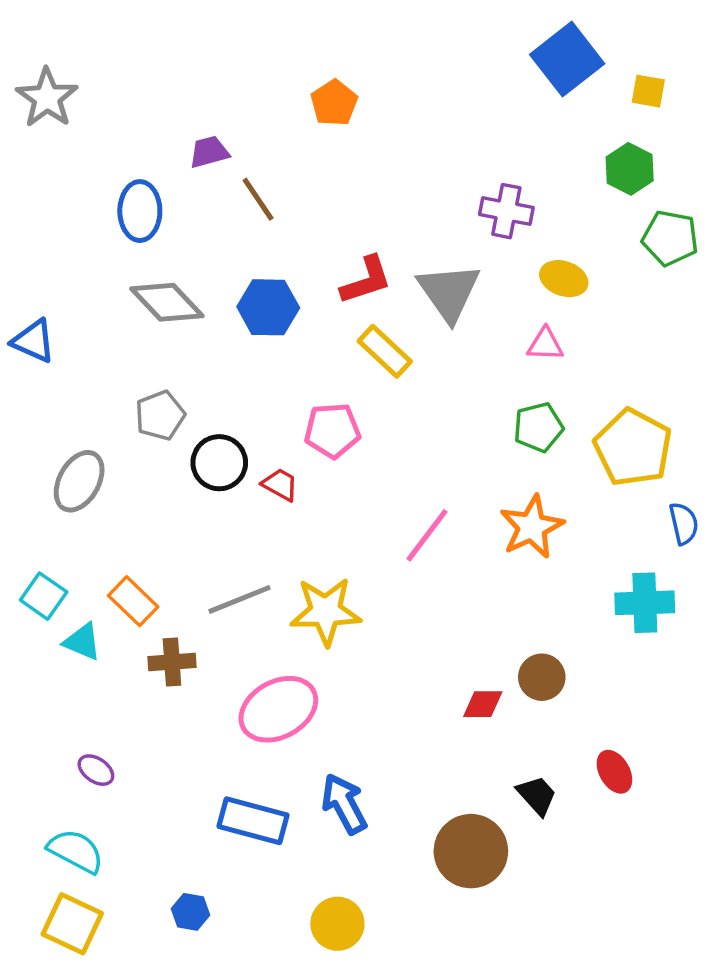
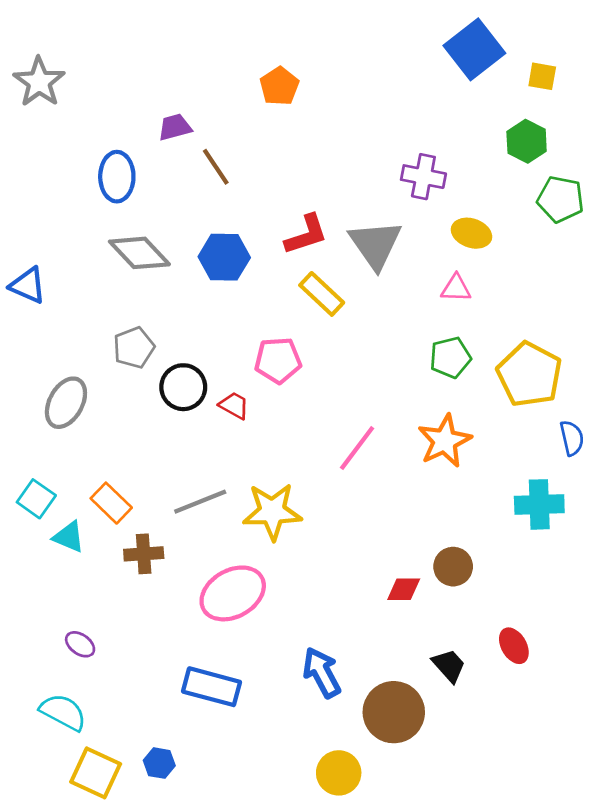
blue arrow: (344, 804) -> (322, 673), moved
yellow square: (72, 924) -> (96, 773), moved
yellow circle: (337, 924) -> (339, 773), moved

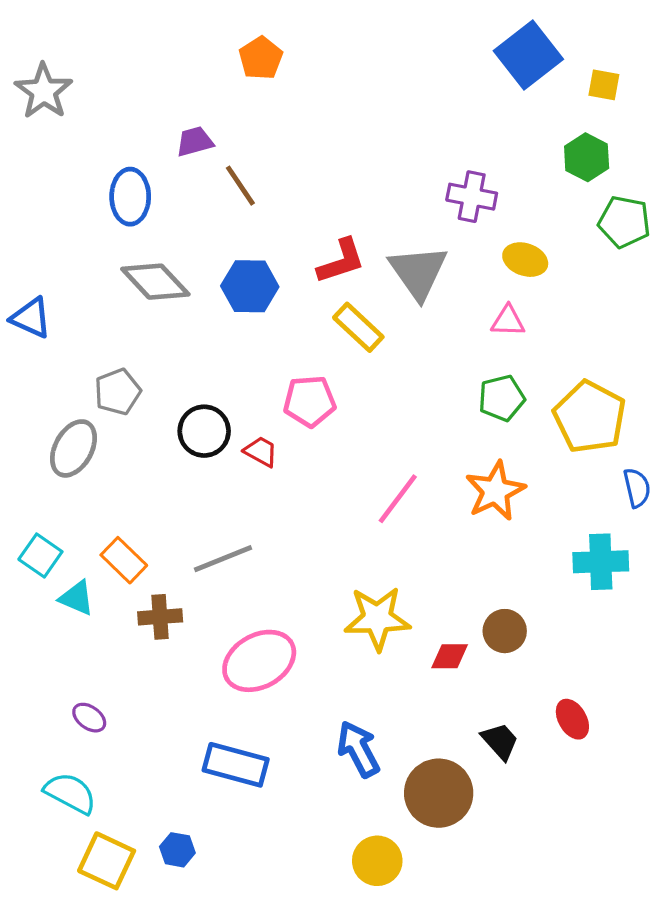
orange pentagon: (279, 86) -> (261, 58), moved
gray pentagon: (134, 348) -> (118, 392), moved
yellow star: (272, 511) -> (377, 618), moved

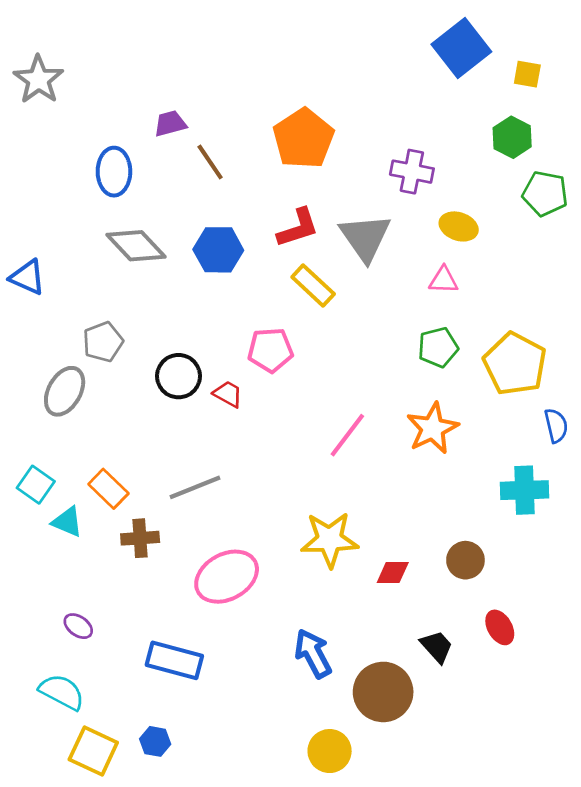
orange pentagon: (261, 58) -> (303, 139), moved, size x1.6
brown circle: (505, 631) -> (465, 560), moved
blue rectangle: (236, 765) -> (174, 660), moved

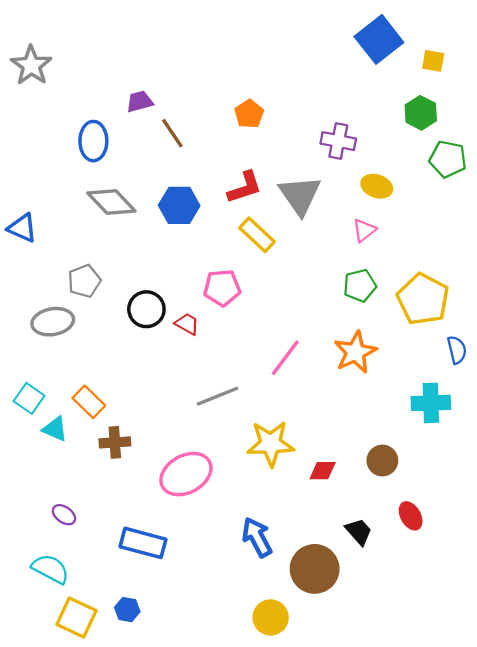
orange pentagon: (303, 139) -> (249, 114), size x0.6
pink triangle: (444, 280) -> (364, 230), turned -40
gray ellipse: (65, 391) -> (53, 322), turned 51
gray line: (195, 487) -> (218, 396), moved

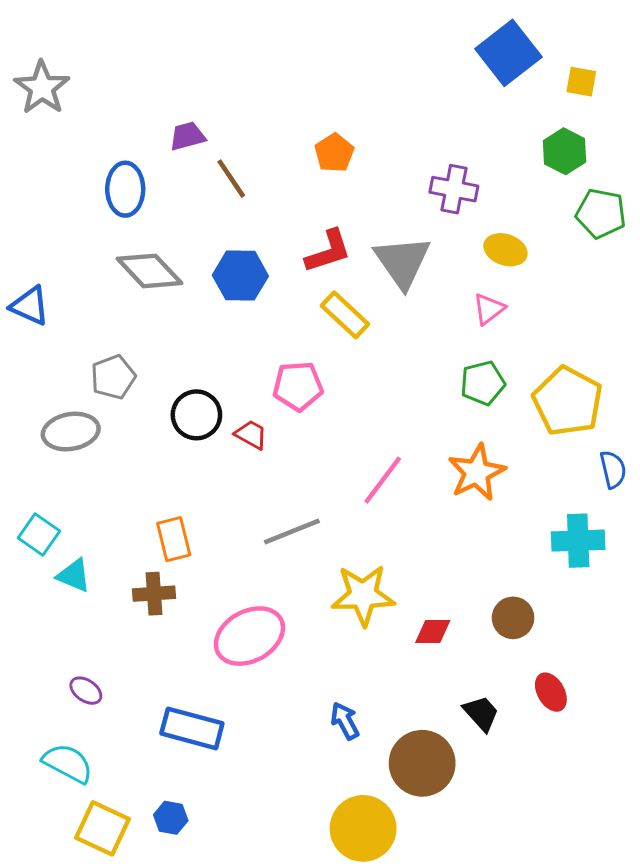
orange rectangle: (89, 402) -> (174, 539), moved, turned 32
blue arrow: (257, 537) -> (345, 721), size x0.7
yellow circle: (271, 617) -> (363, 828), size x1.4

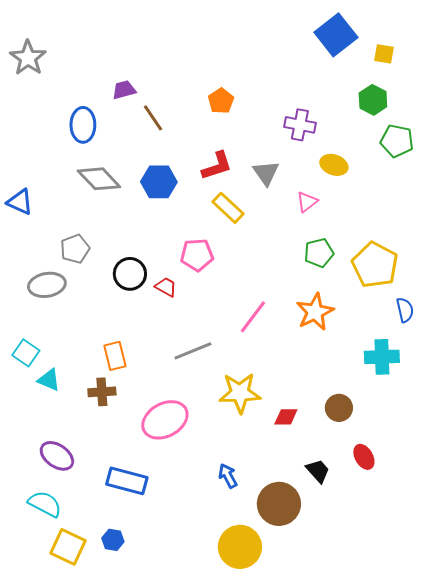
gray triangle: (402, 262) -> (266, 173), size x0.7
pink triangle: (489, 309) -> (307, 202), moved
purple ellipse: (86, 691) -> (57, 456), size x1.6

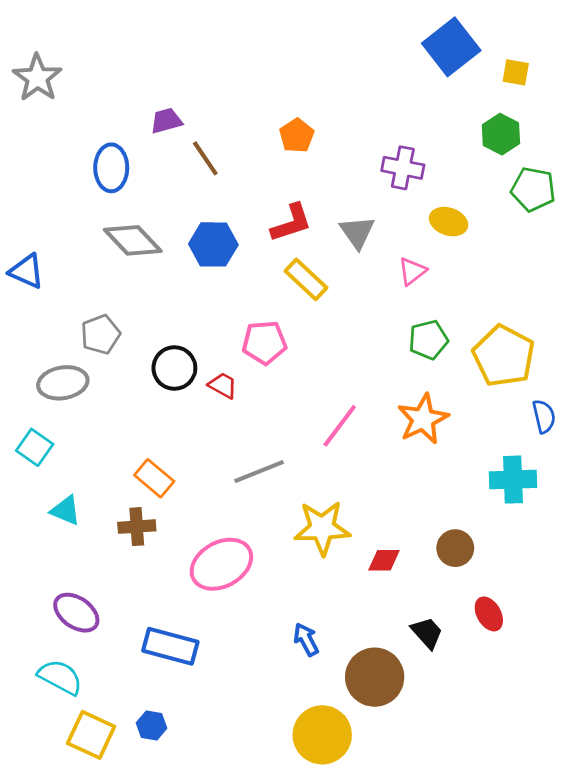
cyan square: (26, 353) -> (35, 447), moved
orange rectangle: (115, 356) -> (154, 478), turned -36

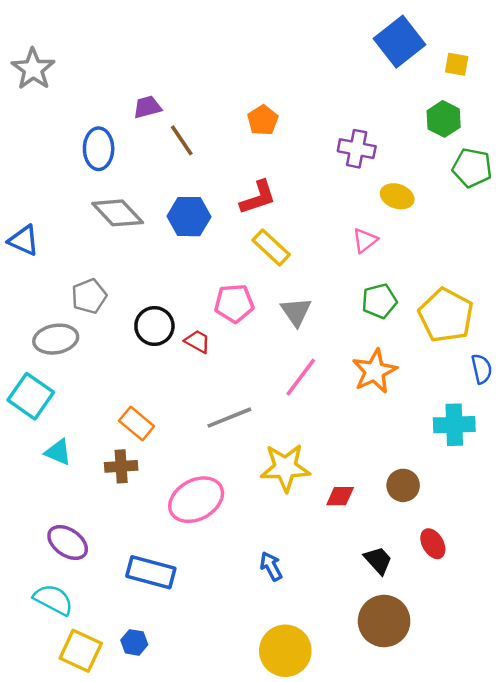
gray triangle: (357, 232) -> (296, 312), moved
cyan square: (35, 447) -> (31, 396), size x1.4
brown circle: (375, 677) -> (384, 621), moved

